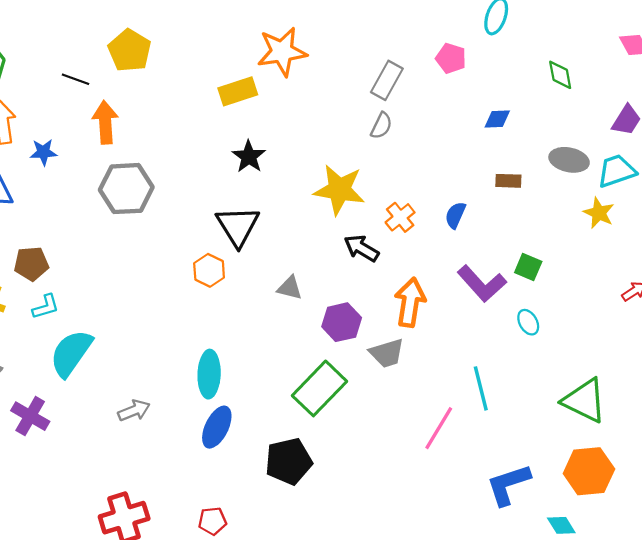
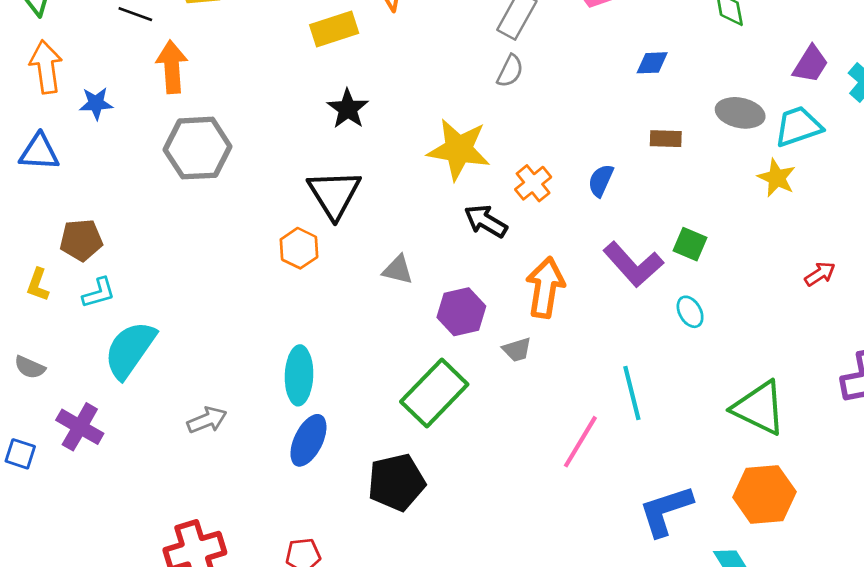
gray trapezoid: (387, 353) -> (517, 350), size x0.7

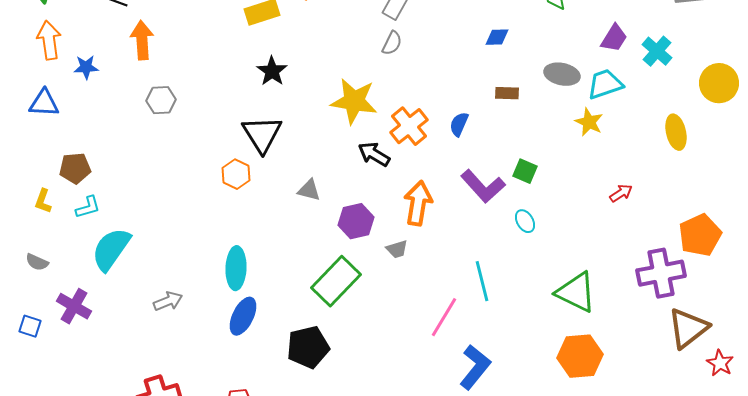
gray hexagon: (198, 148) -> (161, 100), size x0.6
orange cross: (533, 183) -> (409, 126), size x1.4
blue L-shape: (666, 511) -> (475, 367), moved, turned 147

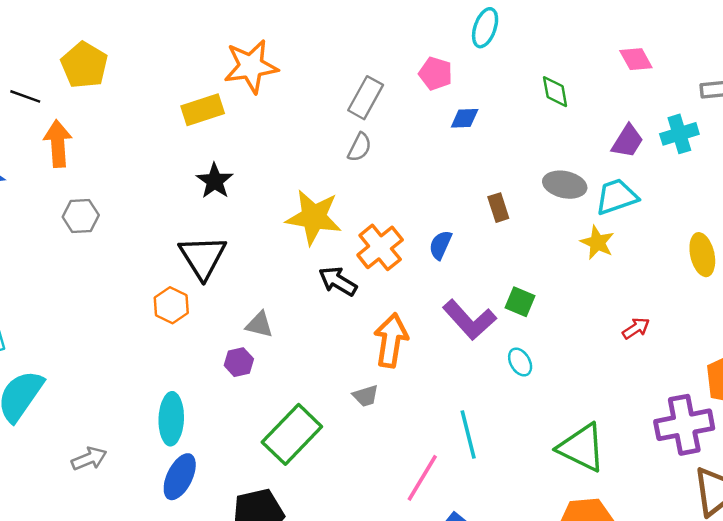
blue diamond: (497, 37) -> (465, 118), moved
cyan cross: (657, 51) -> (679, 134), moved, turned 32
brown rectangle: (507, 93) -> (498, 208), turned 70
purple hexagon: (356, 221) -> (239, 362), moved, size x0.7

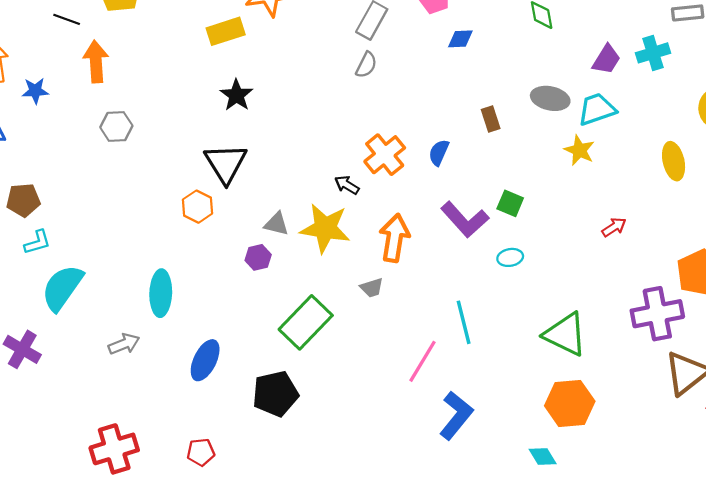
yellow star: (314, 217) -> (325, 228), moved
black arrow: (338, 281) -> (347, 185), size x0.7
cyan ellipse: (520, 362) -> (510, 257), turned -70
cyan ellipse: (171, 419) -> (161, 293), moved

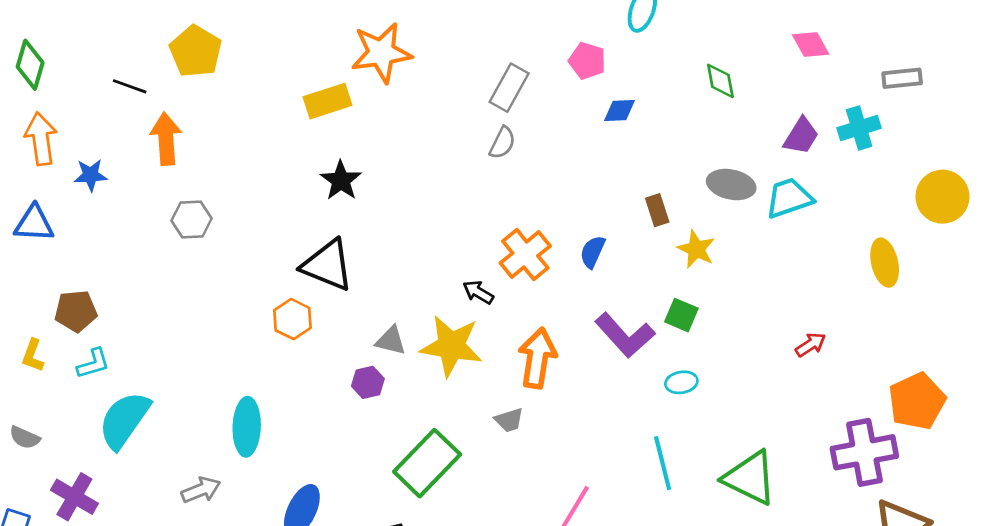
yellow star: (579, 150) -> (696, 249), moved
black triangle: (226, 163) -> (327, 265), turned -36
cyan line: (464, 322) -> (663, 463), moved

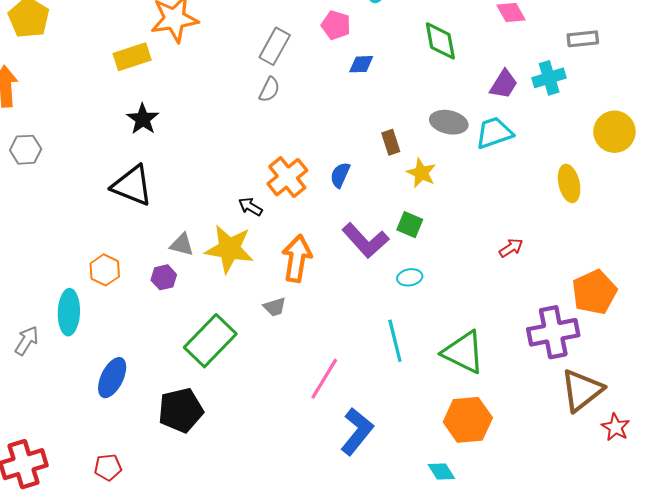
green diamond: (720, 81) -> (440, 41), size x1.4
orange hexagon: (292, 319) -> (105, 270), moved
gray arrow: (201, 490) -> (27, 341), moved, turned -36

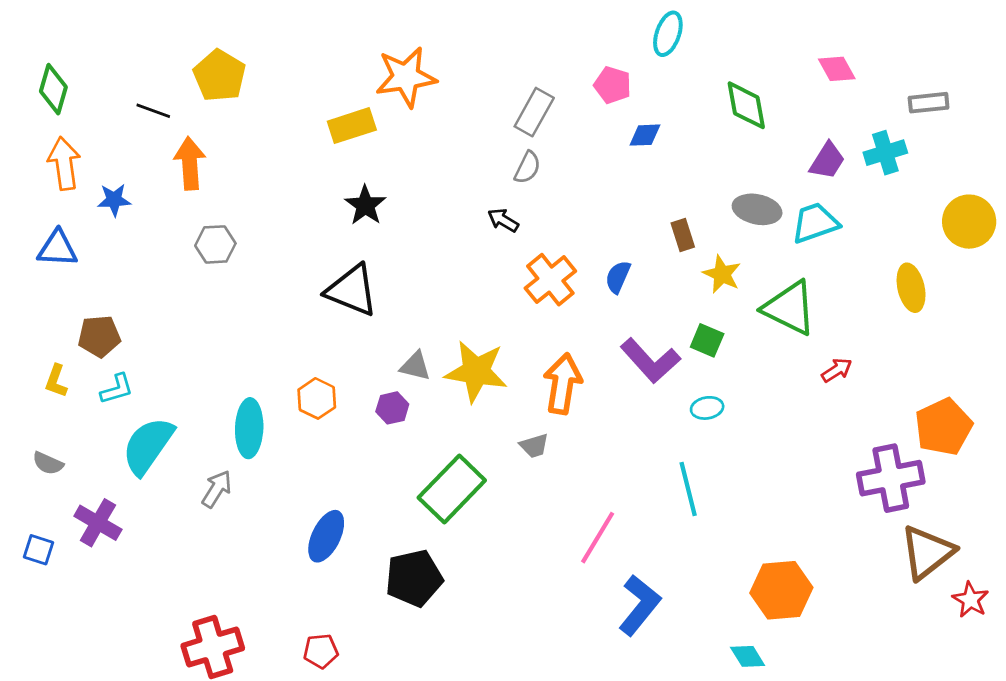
black arrow: (250, 207) -> (503, 220), moved
cyan ellipse: (69, 312) -> (249, 428), moved
green triangle: (464, 352) -> (789, 308), moved

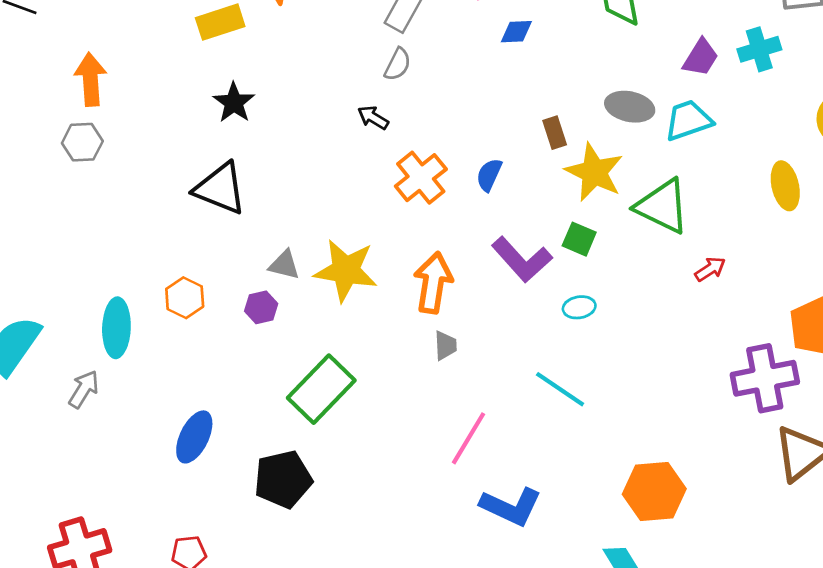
orange arrow: (190, 163) -> (91, 79), moved
yellow star: (722, 274) -> (594, 172), size x1.5
gray trapezoid: (534, 446) -> (445, 346), moved, turned -76
cyan line: (688, 489) -> (560, 389), turned -42
blue L-shape: (640, 605) -> (511, 507), turned 76

